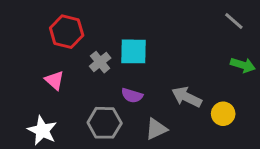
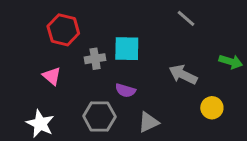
gray line: (234, 21) -> (186, 18), moved
gray cross: (100, 62) -> (95, 59), turned 30
gray arrow: (187, 97) -> (183, 75), moved

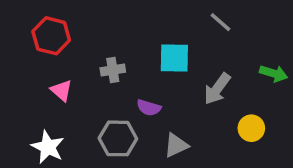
red hexagon: (63, 30) -> (51, 36), moved
cyan square: (127, 49) -> (174, 58), moved
gray arrow: (183, 75) -> (217, 89), turned -80

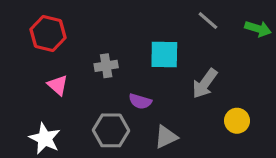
green arrow: (274, 73) -> (258, 29), moved

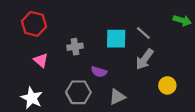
gray line: (208, 21) -> (143, 33), moved

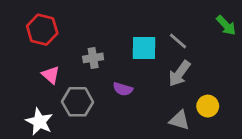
green arrow: (182, 20) -> (226, 25), turned 30
gray hexagon: (78, 92) -> (78, 102), moved
gray triangle: (117, 97) -> (179, 120), moved, turned 42

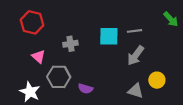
gray line: (178, 41) -> (135, 31), turned -48
purple semicircle: (123, 89) -> (85, 89), moved

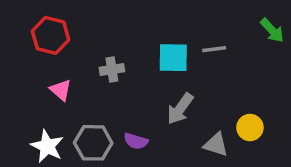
gray arrow: (136, 56) -> (180, 109), moved
gray hexagon: (59, 77) -> (93, 143), moved

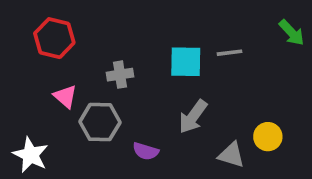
gray hexagon: (93, 143) -> (100, 122), moved
white star: (47, 146) -> (31, 155), moved

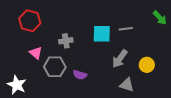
gray arrow: (193, 117) -> (120, 59), moved
yellow circle: (268, 137) -> (147, 65), moved
purple semicircle: (146, 151) -> (80, 75), moved

